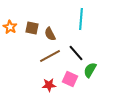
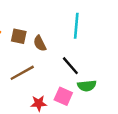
brown line: (50, 56) -> (22, 73), moved
green semicircle: (90, 70) -> (87, 86), turned -126

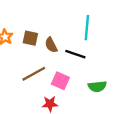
black line: (70, 66) -> (75, 54), moved, turned -30
pink square: (63, 96) -> (60, 81), moved

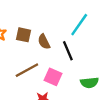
cyan line: (87, 28) -> (79, 25), turned 30
black line: (75, 54) -> (68, 51), turned 48

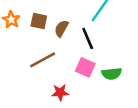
brown semicircle: (44, 42) -> (61, 28), turned 56
pink square: (53, 77) -> (85, 67), moved

